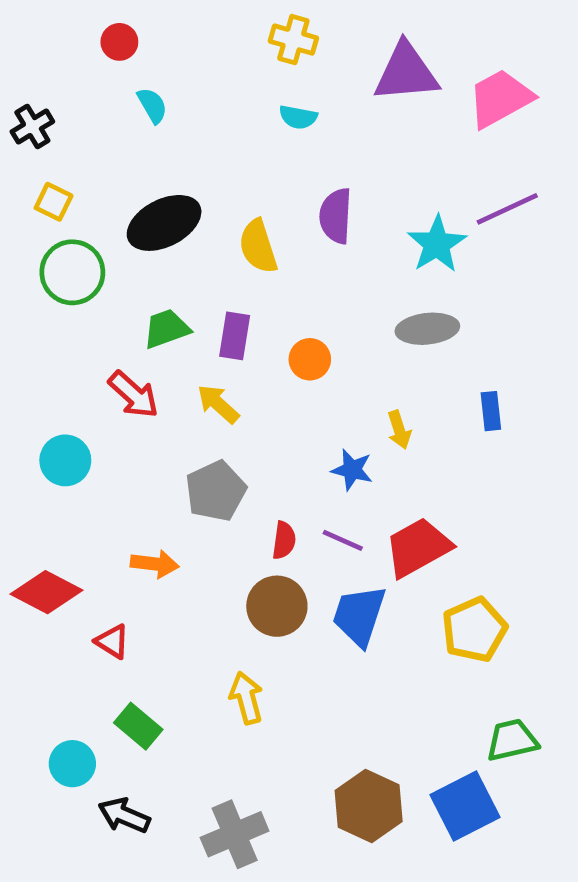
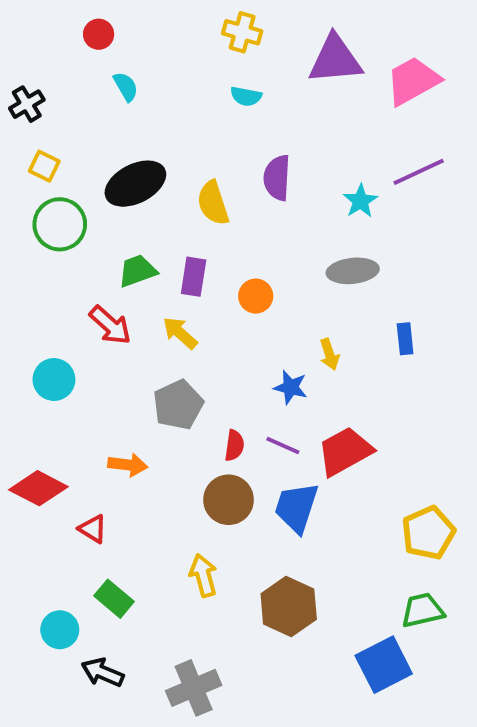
cyan star: (437, 244) -> (360, 201), size x0.7
yellow pentagon: (474, 630) -> (428, 533), moved
brown hexagon: (369, 806) -> (289, 606), moved

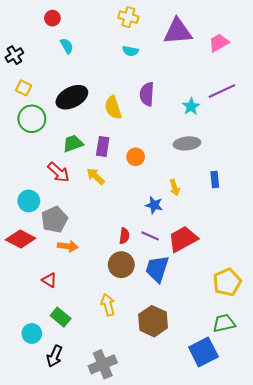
pink trapezoid: (413, 81) -> (219, 43), size x0.7
gray pentagon: (178, 405) -> (54, 219), moved
red diamond: (38, 488) -> (21, 239), moved
black arrow: (102, 672) -> (54, 356), turned -90

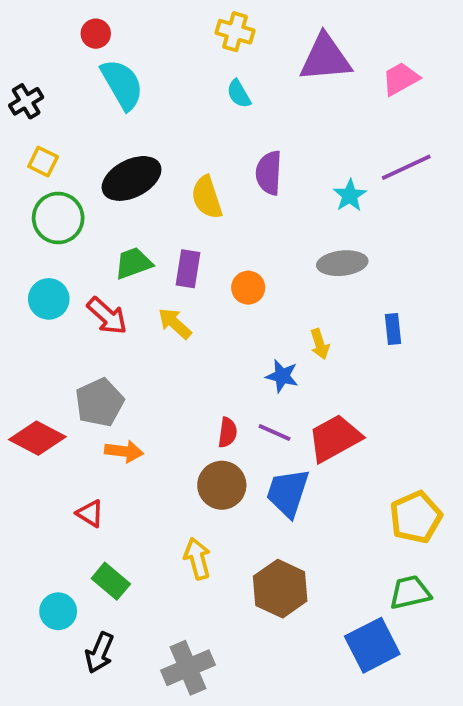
cyan semicircle: (67, 46) -> (122, 84), size x1.8
cyan semicircle: (130, 51) -> (239, 94), turned 49
cyan circle: (29, 201) -> (49, 299), moved

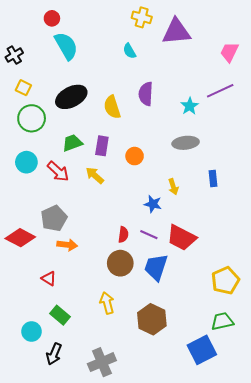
yellow cross: (235, 32) -> (142, 17), moved
pink trapezoid: (401, 79) -> (229, 52), moved, turned -35
red trapezoid: (335, 438) -> (181, 238), turned -124

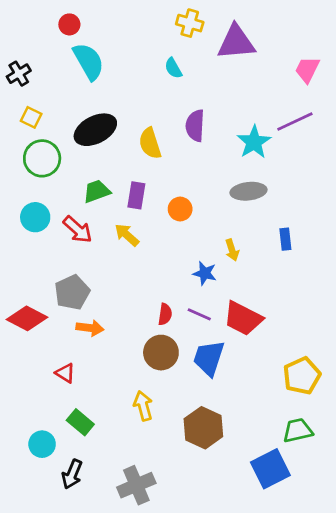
cyan star: (190, 106) -> (254, 142), size x1.4

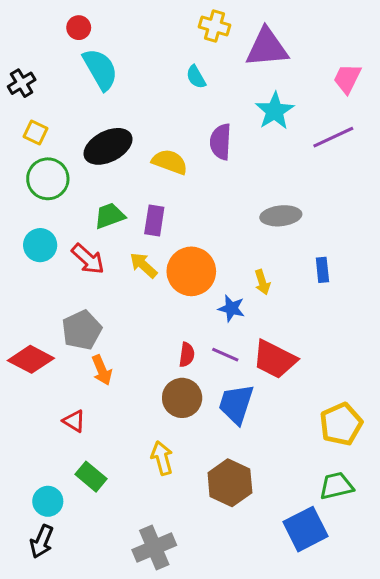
cyan star: (254, 142) -> (275, 111), moved
yellow semicircle: (150, 143) -> (170, 162), turned 128
orange circle: (180, 209) -> (191, 271), moved, size x1.8
orange arrow: (90, 328) -> (102, 370), turned 60
black arrow: (72, 474) -> (42, 541), moved

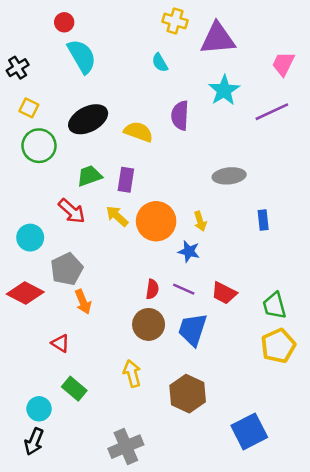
cyan circle: (40, 245) -> (30, 238), moved
yellow arrow: (262, 282) -> (200, 221), moved
red trapezoid: (275, 359) -> (224, 293), size x0.7
green trapezoid: (336, 486) -> (274, 306), moved, turned -92

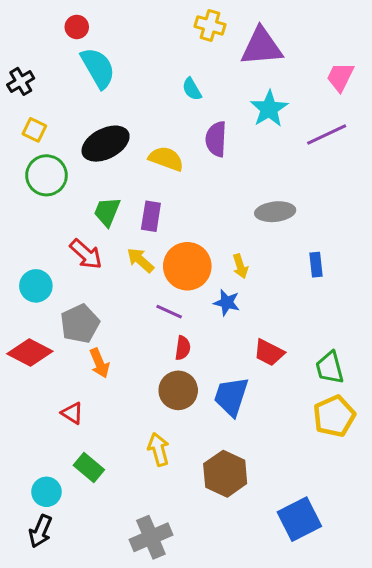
cyan semicircle: (160, 63) -> (192, 89), moved
green trapezoid: (89, 176) -> (107, 212), turned -48
purple line: (184, 289) -> (169, 312), moved

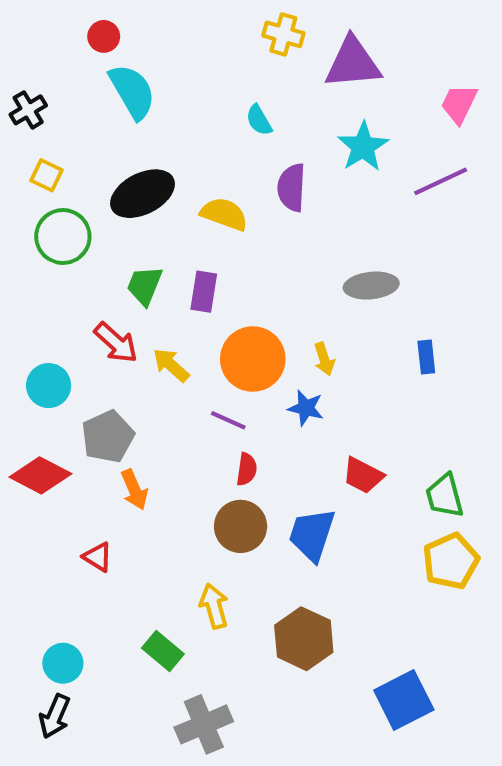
yellow arrow: (140, 260) -> (171, 365), moved
green rectangle: (89, 468) -> (163, 651), moved

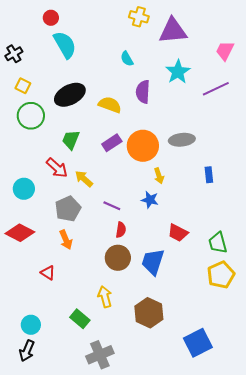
purple rectangle: (204, 292) -> (112, 143), moved, turned 48
orange circle: (253, 359) -> (143, 146), moved
gray pentagon: (108, 437) -> (68, 209), moved

